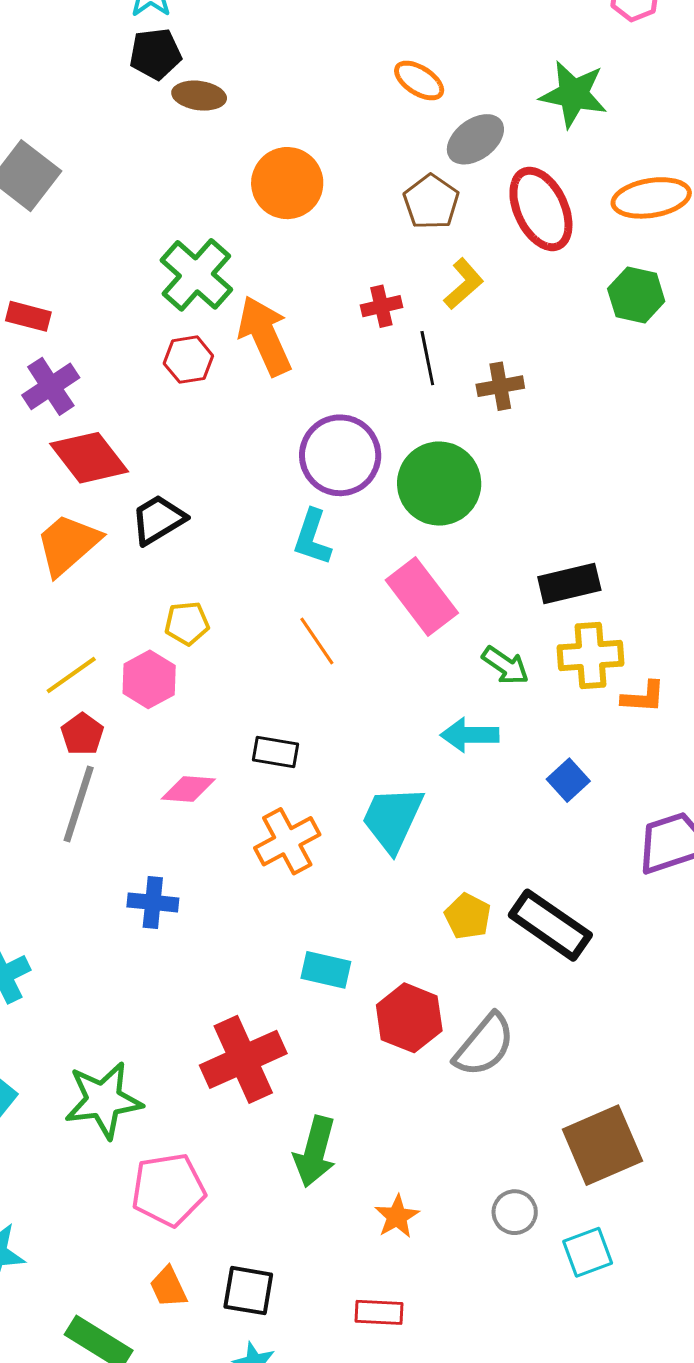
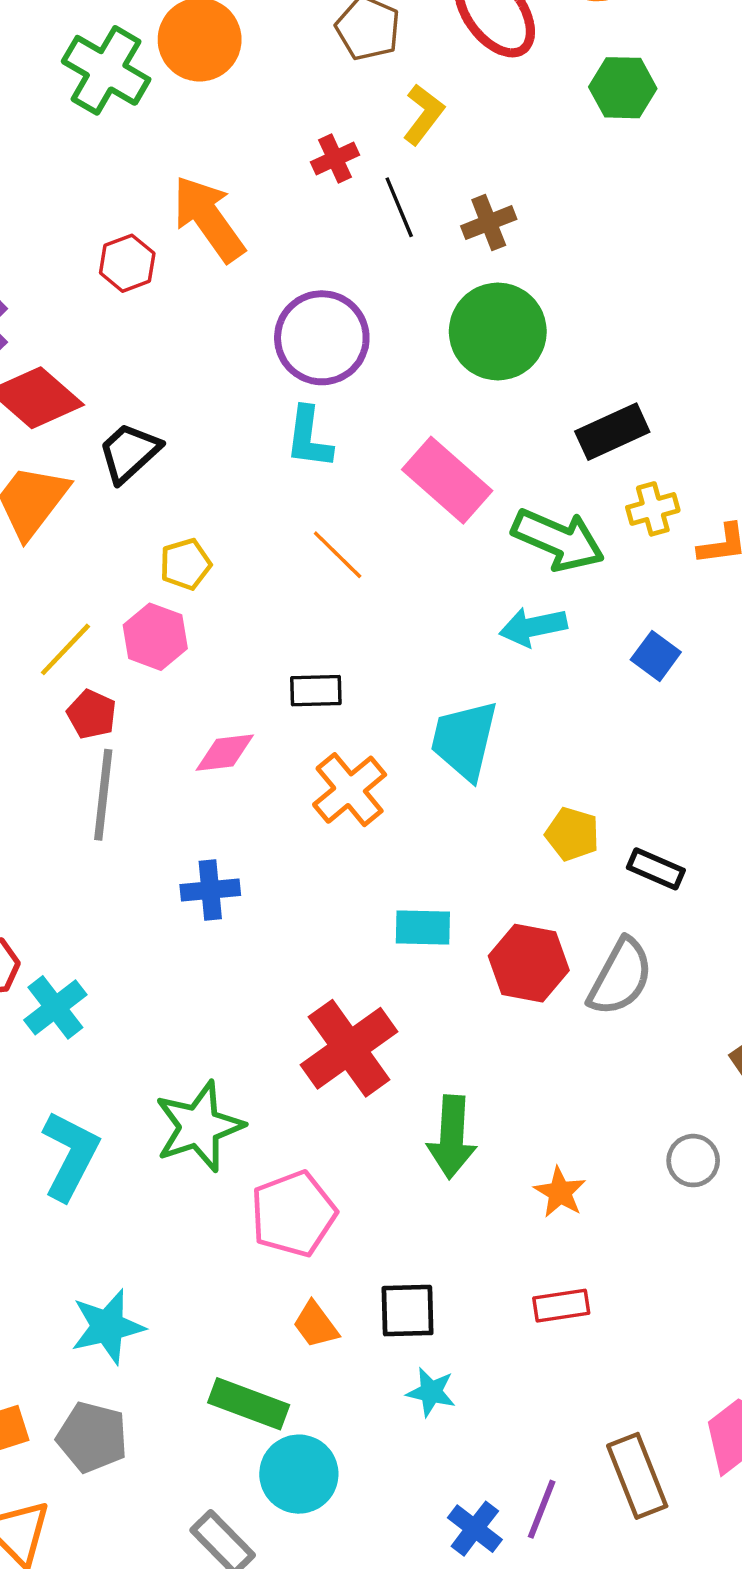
green cross: (196, 275) -> (106, 70), moved
green circle: (439, 484) -> (498, 331), moved
yellow cross: (591, 655) -> (653, 509), size x0.7
green arrow: (505, 666) -> (558, 540), size x1.6
black rectangle: (550, 925) -> (656, 869), moved, size x0.6

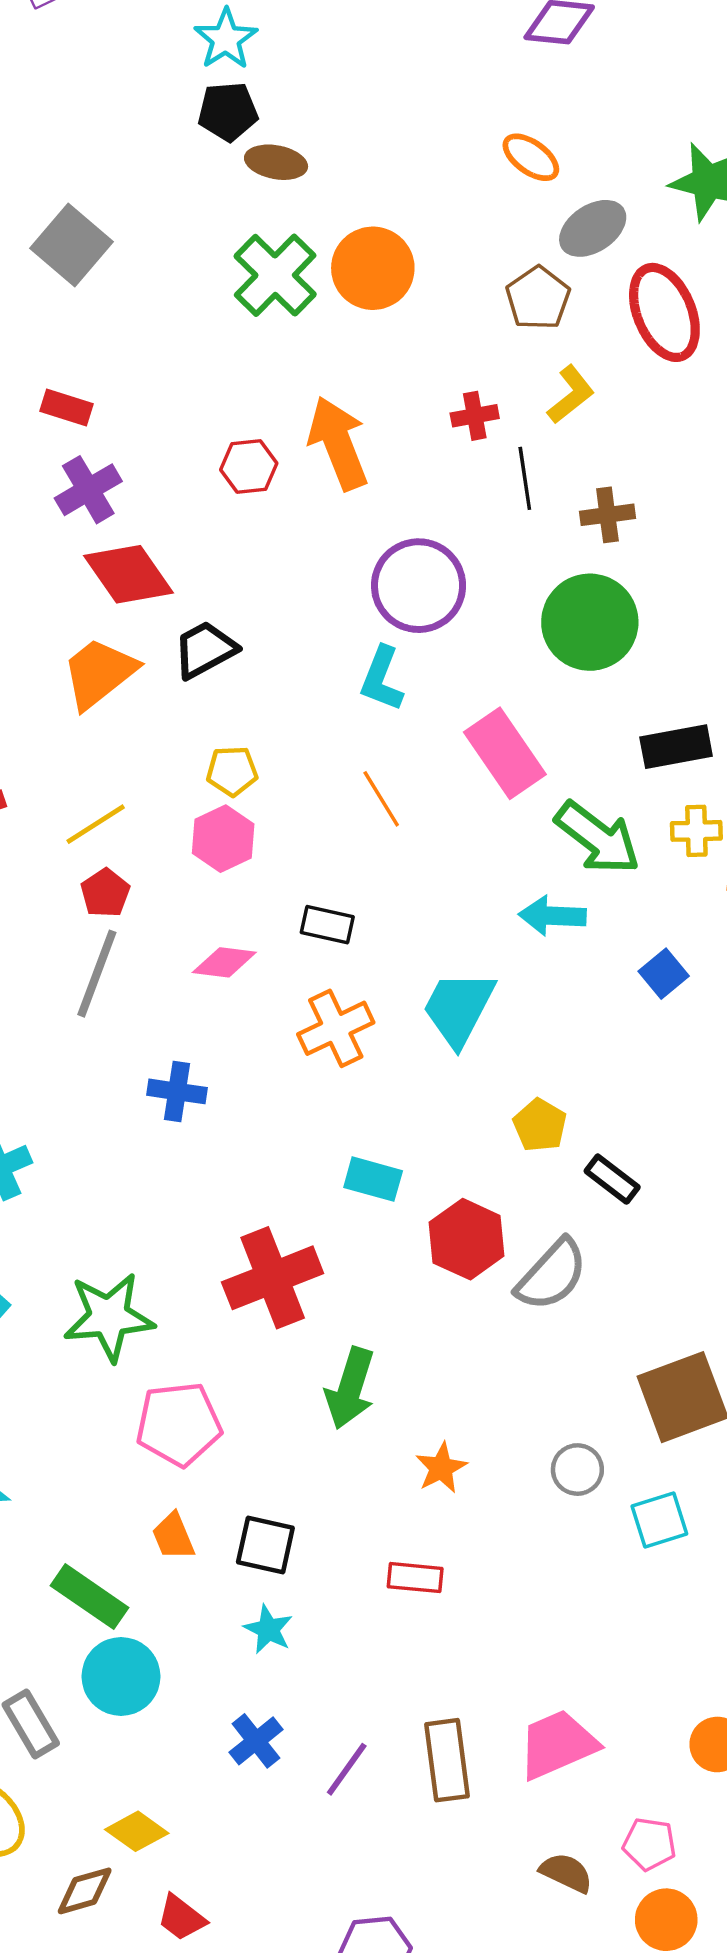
pink hexagon: (155, 637) -> (223, 839), moved
blue cross: (475, 1529) -> (256, 1741), moved

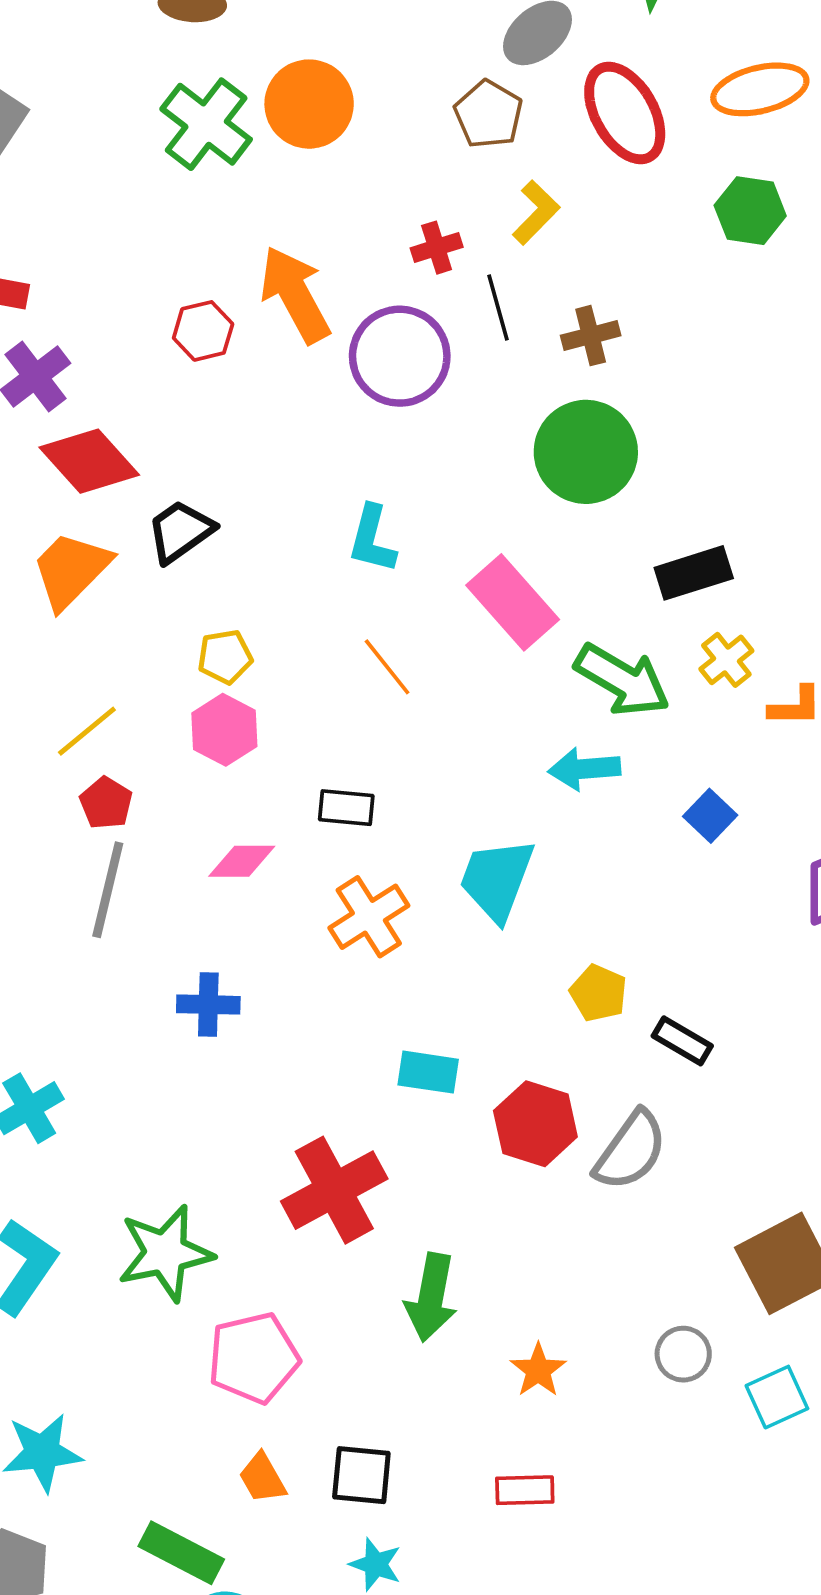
purple circle: (419, 586) -> (400, 356), moved
yellow cross: (696, 831) -> (726, 660), turned -30

